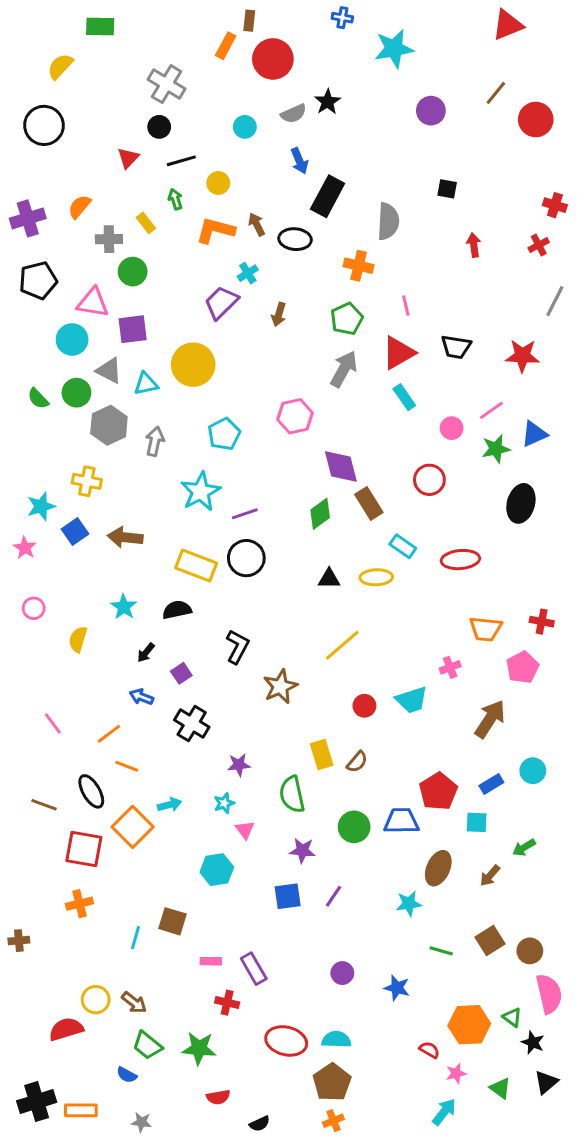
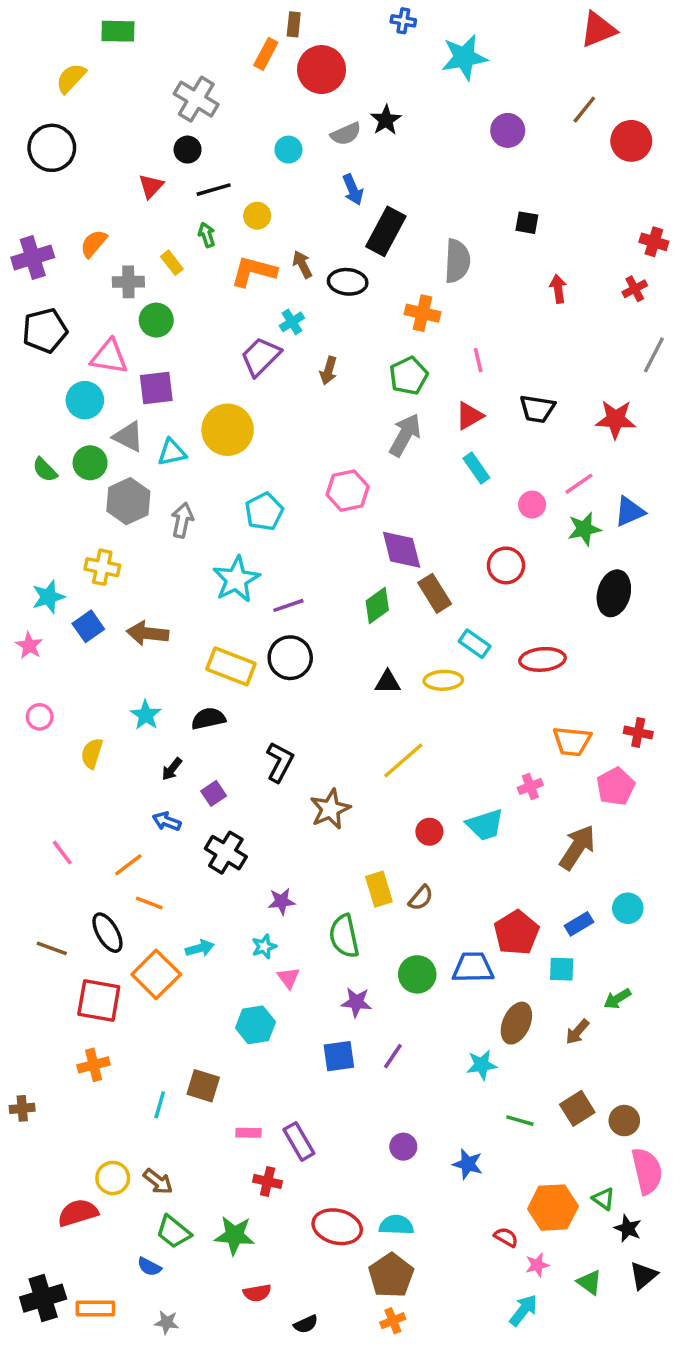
red triangle: (398, 353) -> (469, 416), size x0.7

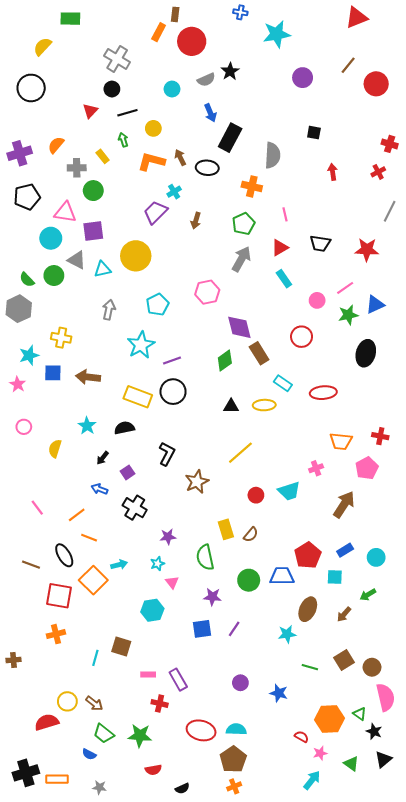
gray hexagon: (128, 501) -> (19, 309), moved
blue square: (88, 626) -> (53, 373), turned 36
cyan circle: (628, 908) -> (376, 557), moved

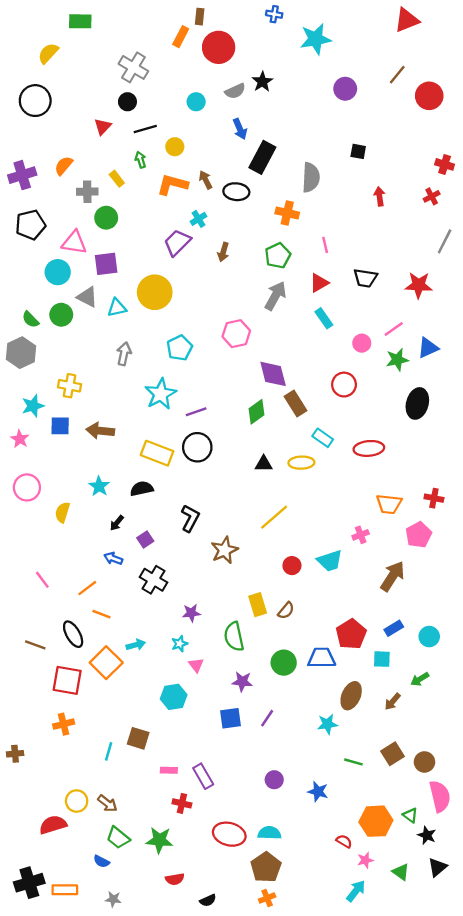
pink circle: (24, 427) -> (27, 487), size x1.5

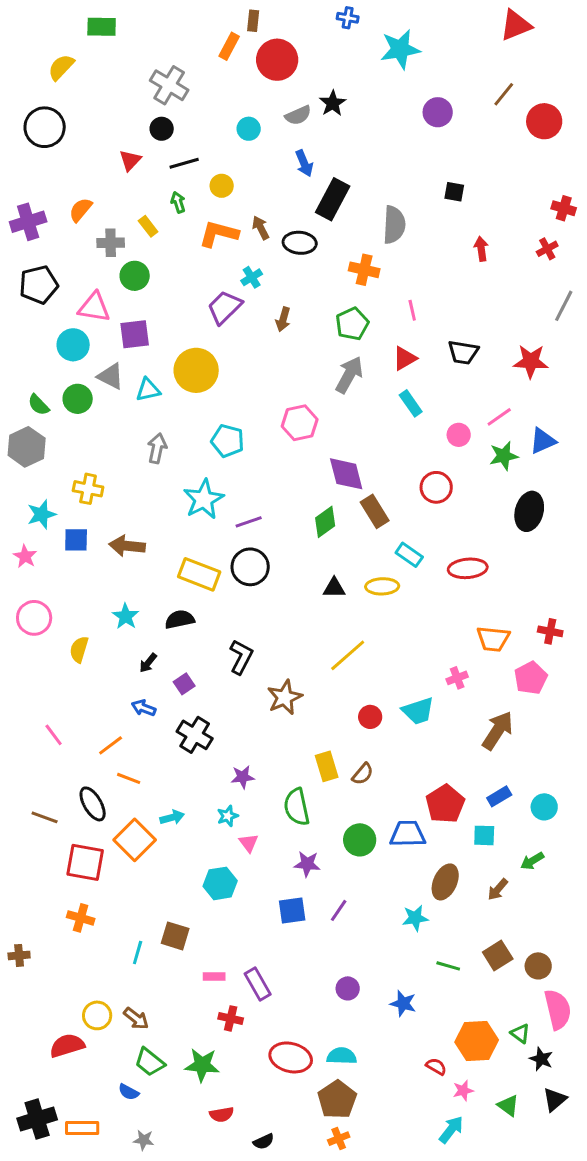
cyan pentagon: (180, 348) -> (228, 441), turned -30
orange cross: (64, 724) -> (81, 918), turned 30

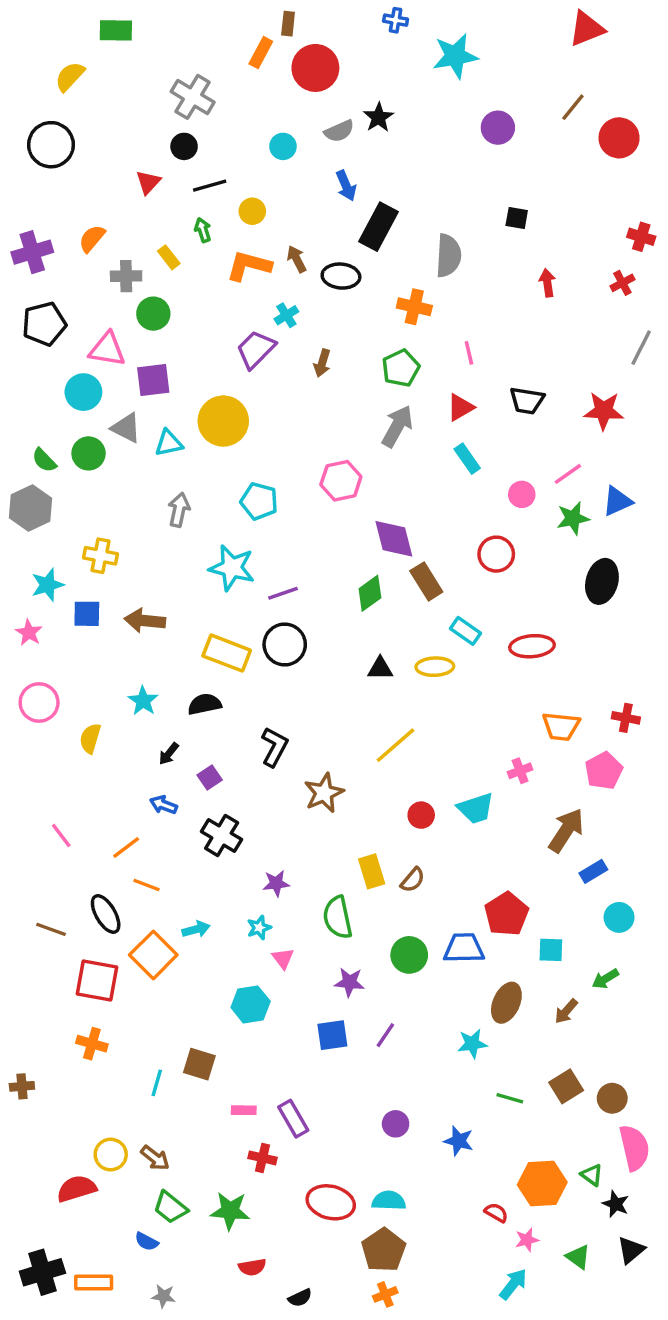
cyan star: (204, 499) -> (232, 568), turned -30
blue rectangle: (499, 796) -> (593, 871), moved

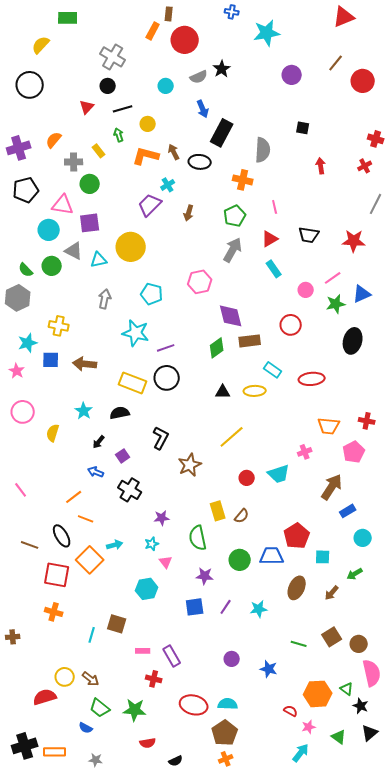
brown rectangle: (426, 581) -> (250, 341), turned -65
pink line: (61, 836) -> (21, 490), moved
cyan star: (472, 1044) -> (259, 609), moved

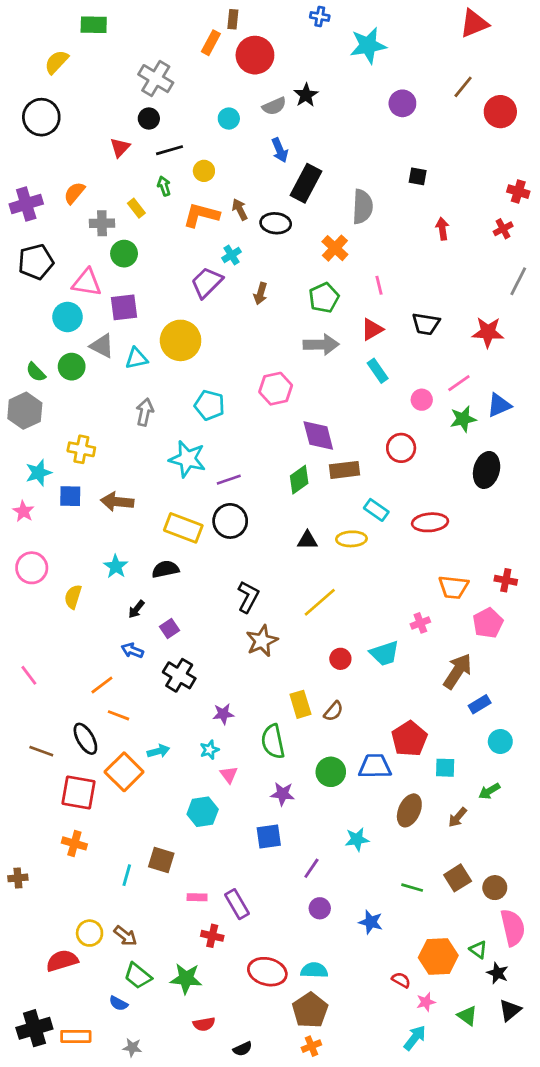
orange cross: (243, 180) -> (335, 248), turned 30
gray arrow: (233, 250) -> (321, 345), turned 60
black L-shape: (161, 438) -> (248, 597), moved
purple line: (226, 607) -> (311, 868), moved

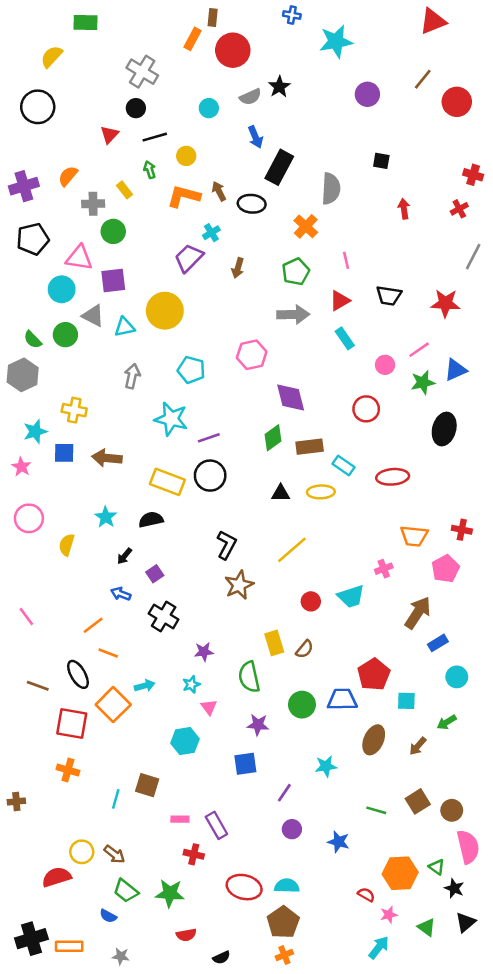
brown rectangle: (345, 470) -> (310, 447), moved

